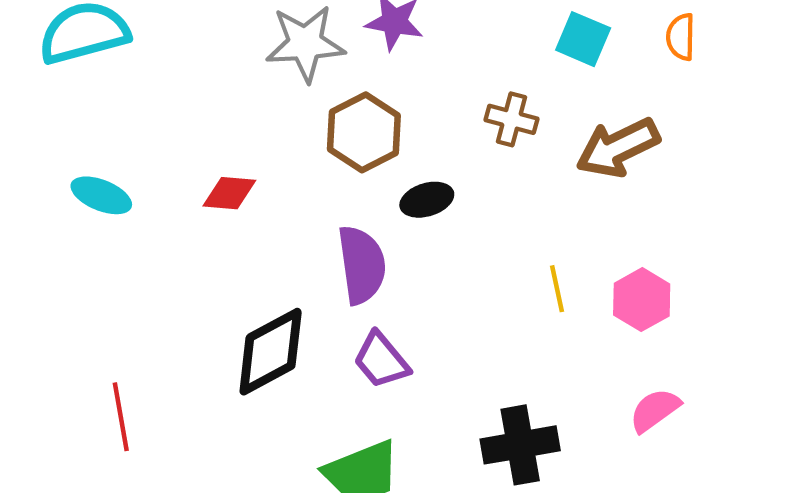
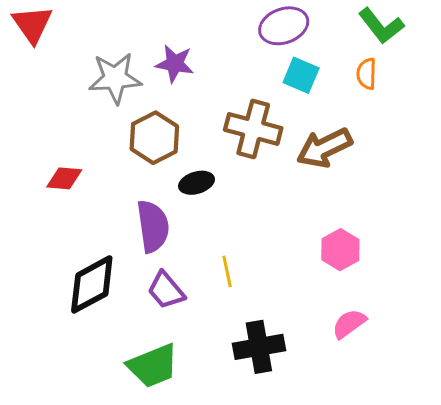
brown cross: (511, 119) -> (253, 129), size x1.6
yellow line: (557, 289) -> (227, 271), moved

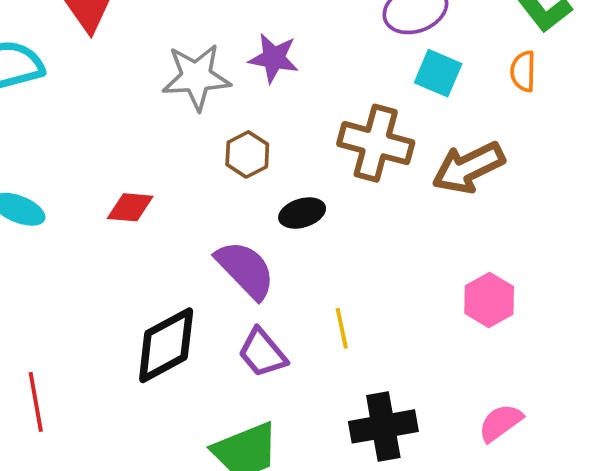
brown hexagon: (154, 138) -> (247, 154), size x0.7
purple semicircle: (153, 226) -> (245, 270), turned -36
pink semicircle: (349, 324) -> (500, 423), moved

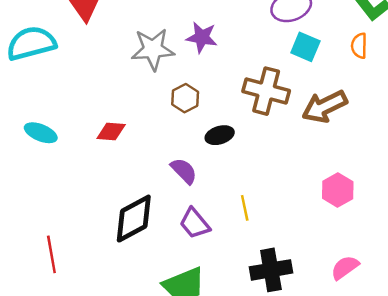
purple semicircle: (245, 270) -> (184, 171), size x0.7

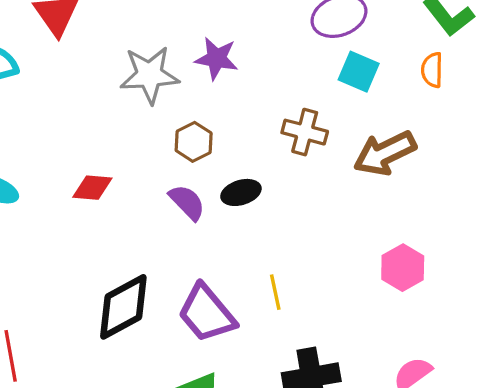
brown cross: (266, 91) -> (305, 132), size x0.7
purple semicircle: (184, 171) -> (187, 202), moved
purple trapezoid: (195, 223) -> (207, 313), size x1.4

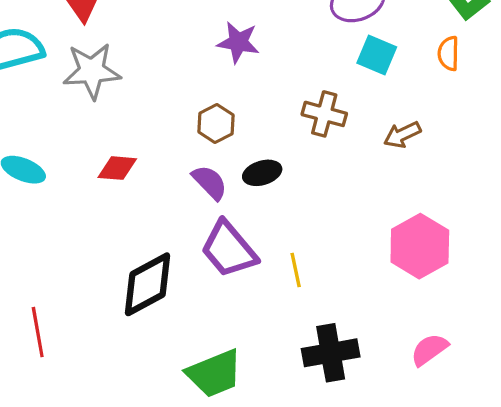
gray star: (149, 75) -> (92, 71), moved
brown arrow: (385, 153) -> (402, 135), size x0.6
pink hexagon: (403, 268) -> (420, 246), size x1.4
purple trapezoid: (207, 313) -> (229, 249), moved

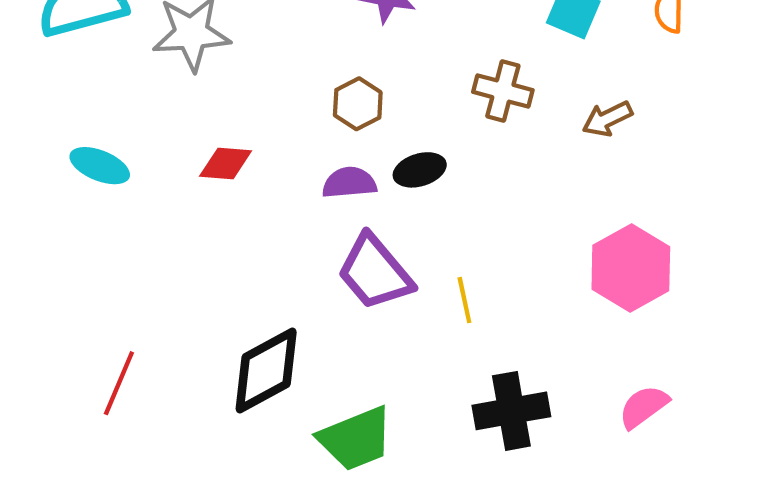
purple semicircle: (210, 182) -> (349, 183), turned -51
black diamond: (148, 284) -> (266, 370), moved
red line: (38, 332) -> (119, 383), turned 33

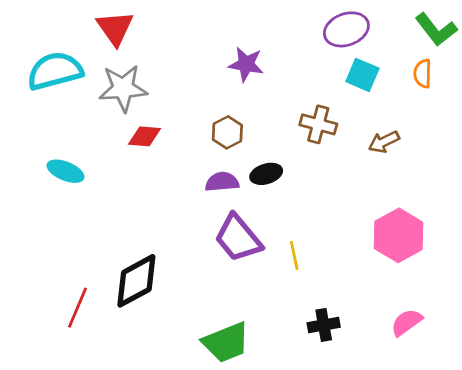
red diamond: (226, 164) -> (144, 136), moved
black diamond: (266, 370) -> (136, 281), moved
black cross: (511, 411) -> (324, 325), size x0.7

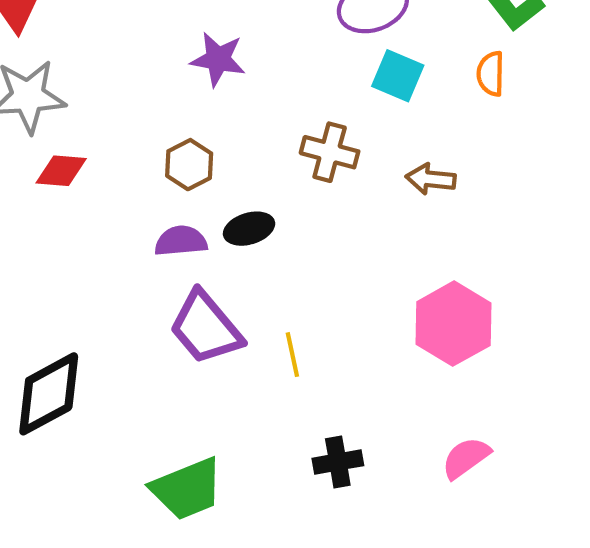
brown arrow: (384, 142) -> (431, 179), turned 32

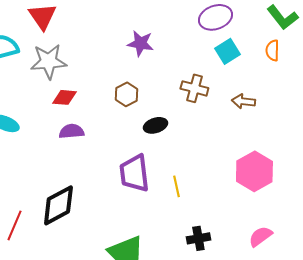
cyan square: (398, 76) -> (227, 51), turned 35
purple semicircle: (181, 241) -> (71, 131), moved
purple trapezoid: (206, 328) -> (134, 173), turned 33

